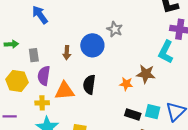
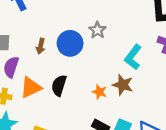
cyan L-shape: (166, 52) -> (133, 57), moved
orange triangle: (65, 91) -> (31, 87), turned -30

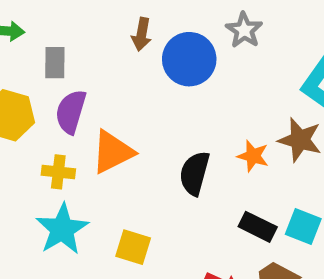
brown arrow: (41, 46) -> (142, 34), moved
black semicircle: (59, 86) -> (195, 173), moved

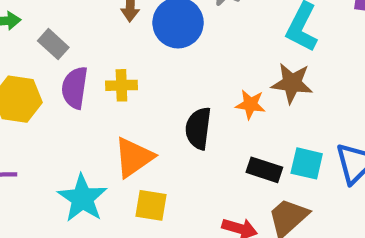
gray rectangle: (55, 63) -> (53, 44), turned -40
orange triangle: (112, 152) -> (134, 157), moved
yellow cross: (58, 172) -> (121, 85), moved

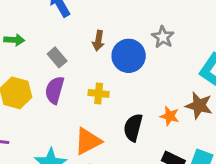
gray rectangle: (53, 44) -> (57, 57), moved
yellow cross: (121, 85) -> (99, 93), moved

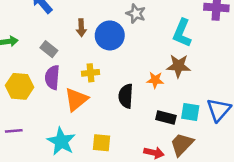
orange triangle: (88, 141) -> (76, 100), moved

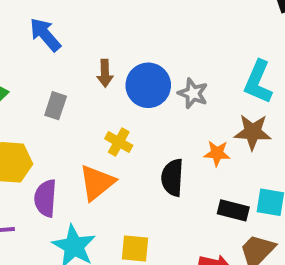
gray star: (136, 14) -> (193, 93), moved
gray rectangle: (49, 49) -> (56, 106), turned 70
yellow cross: (90, 73) -> (119, 142), turned 35
purple semicircle: (52, 77) -> (45, 198), moved

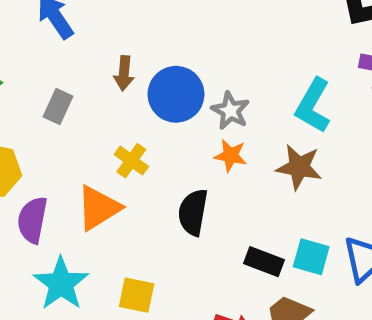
orange star: (217, 153) -> (231, 155), moved

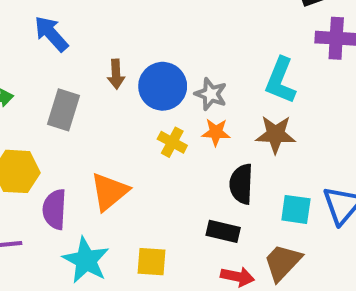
gray rectangle: (58, 106) -> (64, 110), size x1.4
yellow cross: (131, 161) -> (172, 142), moved
black semicircle: (193, 212) -> (241, 184), moved
black rectangle: (264, 262) -> (223, 231), moved

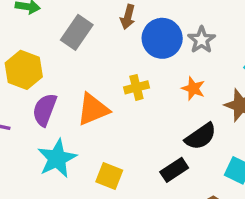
gray star: (211, 94) -> (202, 40), moved
yellow cross: (172, 142) -> (136, 87), moved, turned 30
black semicircle: (241, 184) -> (201, 136), turned -144
black rectangle: (223, 231) -> (174, 170), turned -64

